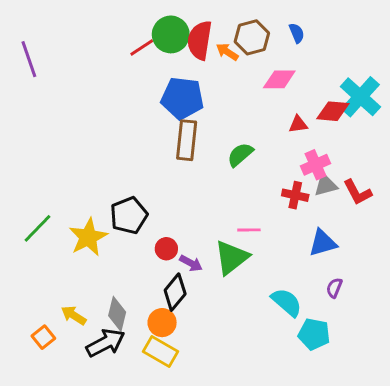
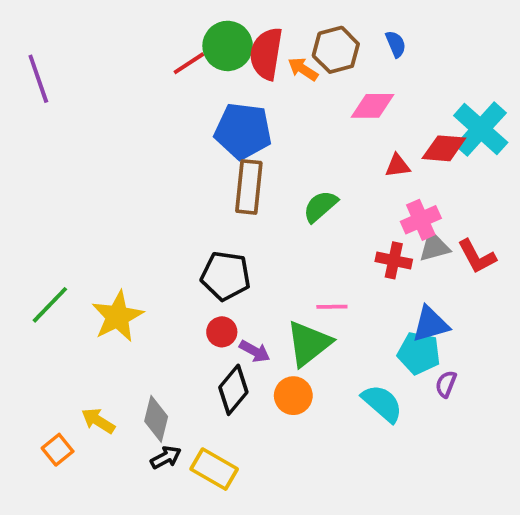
black pentagon: (129, 215) -> (226, 276), moved, turned 30
orange circle: (162, 323) -> (293, 396), moved
cyan pentagon: (314, 334) -> (419, 353), moved
black arrow: (106, 343) -> (166, 457), moved, size x0.6

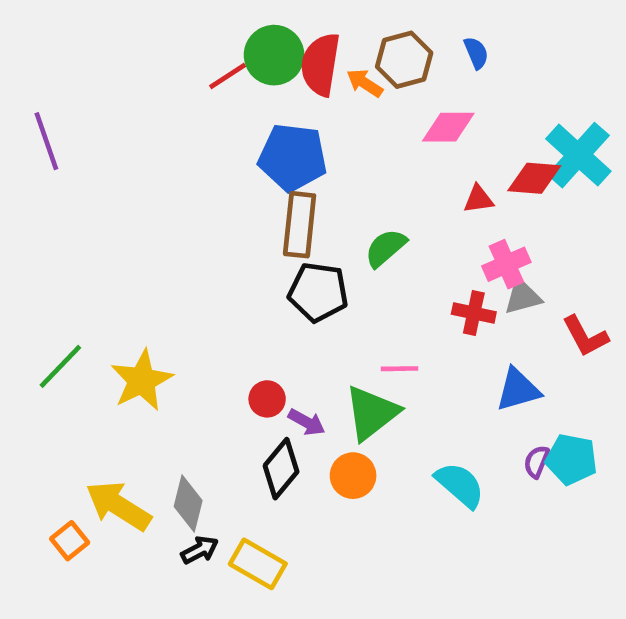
purple line: (38, 79) -> (46, 141), moved
red L-shape: (477, 257) -> (585, 336), moved
black pentagon: (226, 276) -> (318, 292), moved
cyan pentagon: (419, 353) -> (571, 459), moved
yellow arrow: (98, 421) -> (118, 506), size x1.6

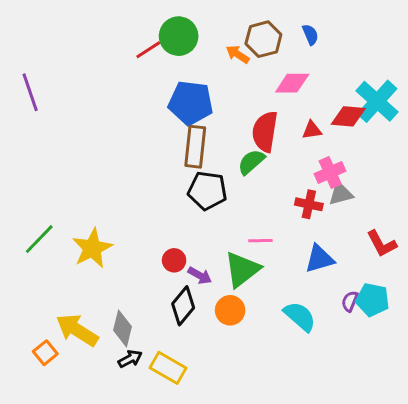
red semicircle: (321, 64) -> (265, 132), moved
red L-shape: (585, 336) -> (382, 244), moved
blue triangle: (518, 390) -> (319, 259), moved

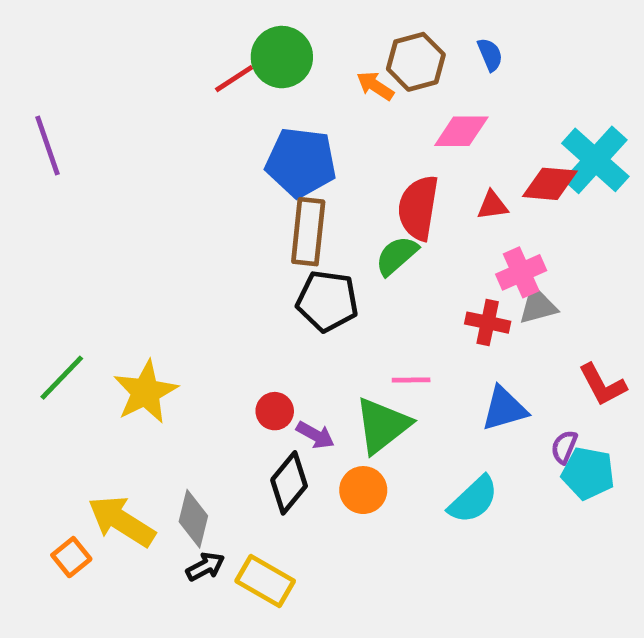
purple semicircle: (350, 301) -> (564, 447), moved
cyan semicircle: (300, 316) -> (473, 500), turned 96

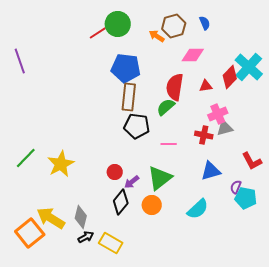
red diamond: (550, 184) -> (230, 77), turned -50
pink line: (411, 380) -> (169, 144), moved
purple arrow: (315, 435) -> (132, 182), turned 112
orange square: (71, 557) -> (30, 233), size x1.8

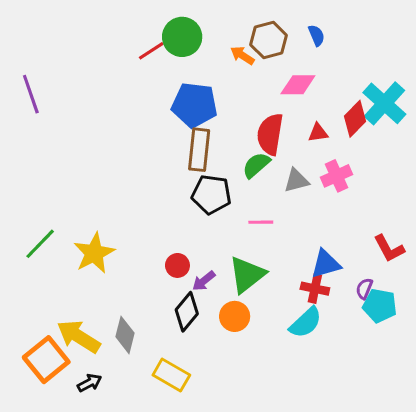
gray triangle: (225, 128) -> (296, 181), moved
red cross: (204, 135) -> (315, 289), moved
black arrow: (86, 237) -> (89, 383), moved

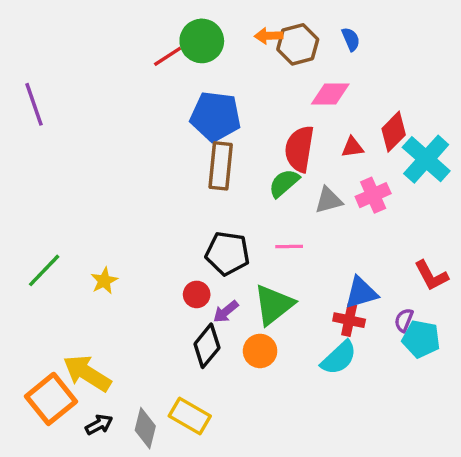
orange arrow: (242, 55) -> (269, 36), moved, turned -35
cyan cross: (384, 103) -> (426, 159), moved
black pentagon: (211, 194) -> (227, 253), moved
yellow star: (94, 253) -> (104, 281), size x0.6
gray diamond: (125, 335) -> (145, 428), moved

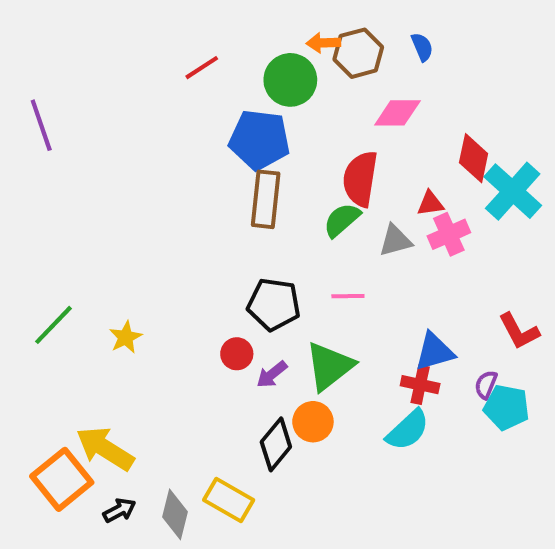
green circle: (202, 41) -> (290, 80), moved
red diamond: (394, 132) -> (474, 158), turned -33
red triangle: (353, 147) -> (430, 203), moved
black diamond: (207, 346) -> (276, 444), moved

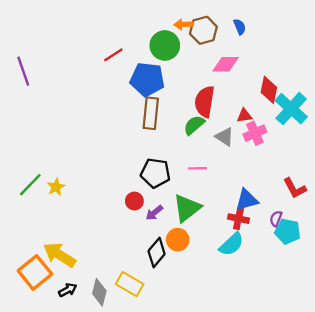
red line: (202, 68) -> (113, 55), moved
gray triangle: (395, 241) -> (224, 137), turned 48
yellow star: (126, 337) -> (56, 187), moved

